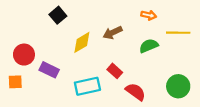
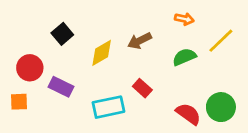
black square: (58, 15) -> (62, 34), moved
yellow line: (178, 33) -> (221, 41), turned -45
red semicircle: (136, 92) -> (188, 114), moved

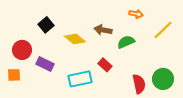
brown arrow: (140, 41) -> (103, 30), turned 36
yellow diamond: (102, 53) -> (75, 39), turned 70
green semicircle: (184, 57) -> (126, 42), moved
red semicircle: (188, 114) -> (139, 84), turned 42

